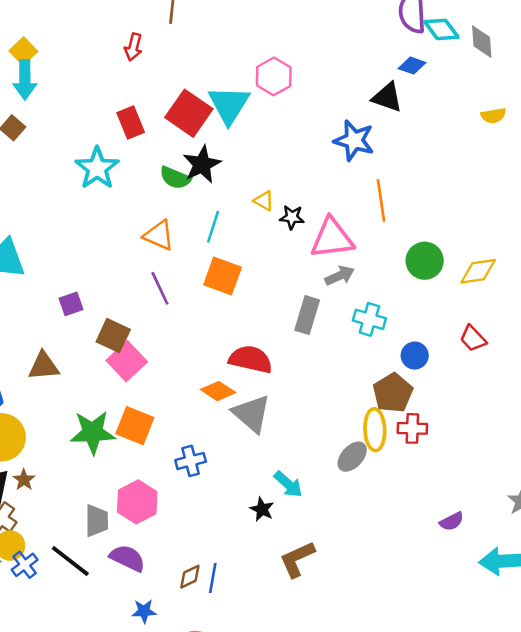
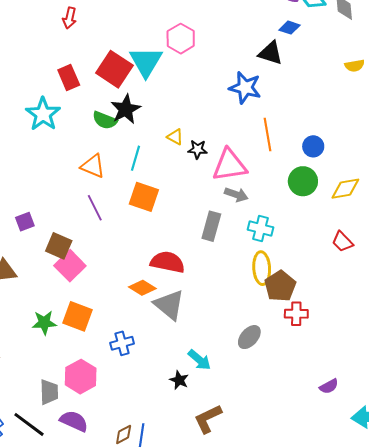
gray arrow: (340, 276) -> (236, 195), turned 45
blue circle: (415, 356) -> (313, 146), moved
yellow ellipse: (375, 430) -> (262, 268), moved
green star: (93, 432) -> (44, 323), size x0.7

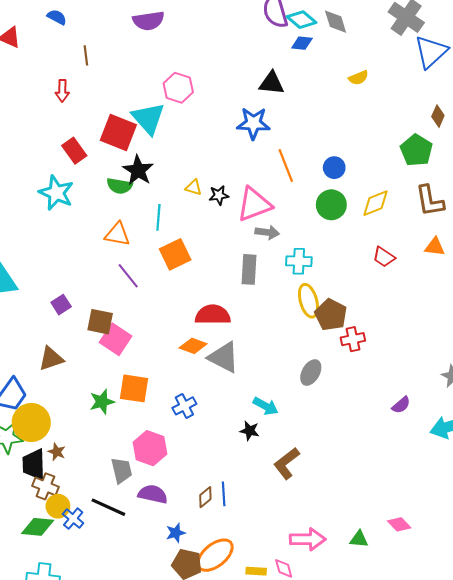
blue diamond: (290, 28) -> (302, 43), moved
orange square: (144, 197) -> (175, 254), turned -32

